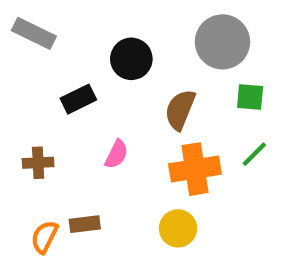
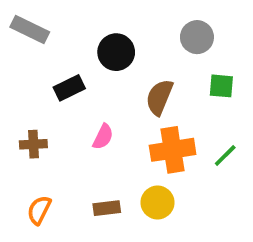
gray circle: (222, 42) -> (197, 37), size x0.7
green line: (254, 154) -> (225, 156), moved
brown rectangle: (85, 224) -> (107, 208), moved

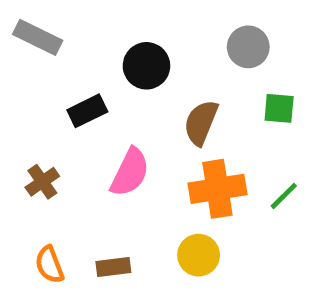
pink semicircle: (103, 137) -> (130, 172), size x1.5
brown cross: (33, 144) -> (42, 182), turned -32
brown rectangle: (107, 208) -> (113, 267), moved
orange semicircle: (39, 210) -> (49, 265), turned -48

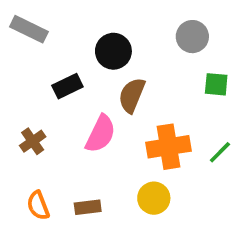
brown semicircle: (201, 123) -> (132, 95), moved

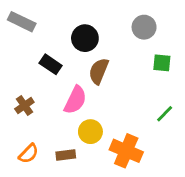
black rectangle: (67, 86) -> (51, 64), turned 60
orange cross: (168, 147) -> (126, 151), moved, turned 32
yellow circle: (154, 198) -> (90, 132), moved
orange semicircle: (38, 205) -> (29, 154), turned -115

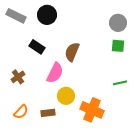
gray circle: (144, 27) -> (118, 23), moved
black circle: (85, 38) -> (47, 15), moved
green line: (165, 114) -> (120, 83), turned 32

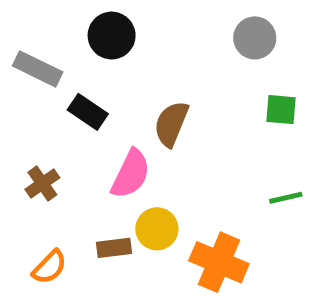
gray rectangle: (16, 16) -> (38, 69), moved
gray circle: (118, 23) -> (255, 38), moved
brown rectangle: (48, 113) -> (114, 248), moved

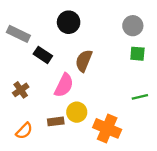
black circle: (112, 36) -> (69, 22), moved
gray circle: (255, 38) -> (133, 26), moved

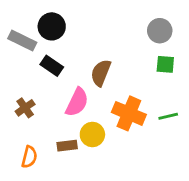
black circle: (69, 22) -> (52, 26), moved
orange cross: (107, 128) -> (129, 113), moved
orange semicircle: (24, 131) -> (29, 157), turned -30

